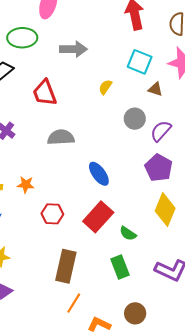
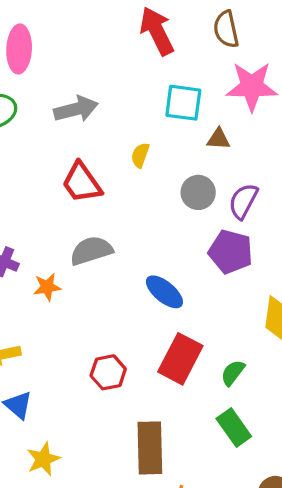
red trapezoid: (45, 93) -> (82, 183), moved
purple pentagon: (159, 168) -> (231, 252), moved
orange star: (26, 185) -> (47, 287), moved
green semicircle: (128, 233) -> (233, 373), turned 108

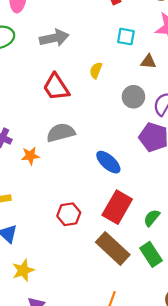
cyan square: (183, 103) -> (126, 37), size x0.7
brown rectangle: (150, 448) -> (113, 248), moved, turned -48

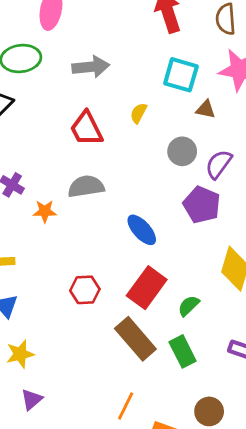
cyan square: (126, 37) -> (181, 75), size x1.5

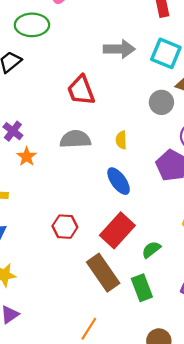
gray arrow: (91, 67) -> (119, 49), moved
yellow semicircle: (139, 113) -> (121, 140), moved, turned -36
gray circle: (182, 151) -> (161, 102), moved
orange star: (45, 211) -> (27, 156), moved, turned 30

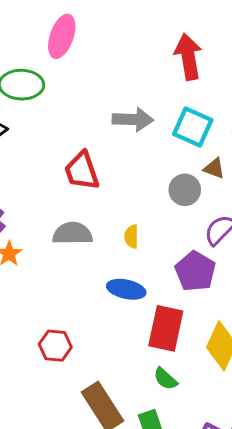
blue ellipse: (119, 181) -> (126, 289), turned -44
red rectangle: (117, 230) -> (166, 328), moved, turned -32
green semicircle: (151, 250) -> (165, 379), turned -102

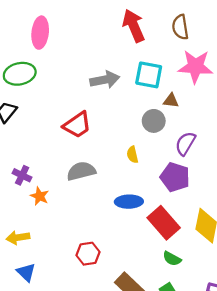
red trapezoid: (82, 171) -> (77, 125), turned -92
yellow semicircle: (131, 237) -> (132, 155), moved
red rectangle: (166, 328) -> (164, 223), turned -40

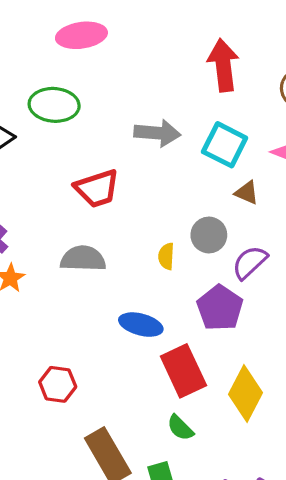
pink ellipse: (40, 33) -> (81, 35), turned 60
green ellipse: (20, 74) -> (54, 105), moved
gray circle: (154, 121) -> (209, 235), moved

